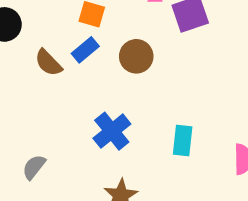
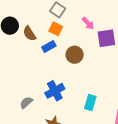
brown semicircle: (48, 63) -> (29, 34), moved
gray semicircle: (34, 167) -> (26, 103), moved

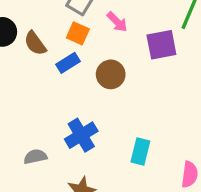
pink arrow: (88, 23) -> (117, 22), moved
gray semicircle: (26, 103) -> (35, 157), turned 32

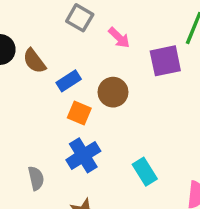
orange square: (78, 33) -> (79, 113), moved
cyan rectangle: (140, 151) -> (145, 172), turned -45
gray semicircle: (35, 157) -> (36, 178), turned 90

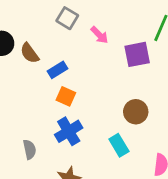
brown circle: (113, 92) -> (136, 112), moved

